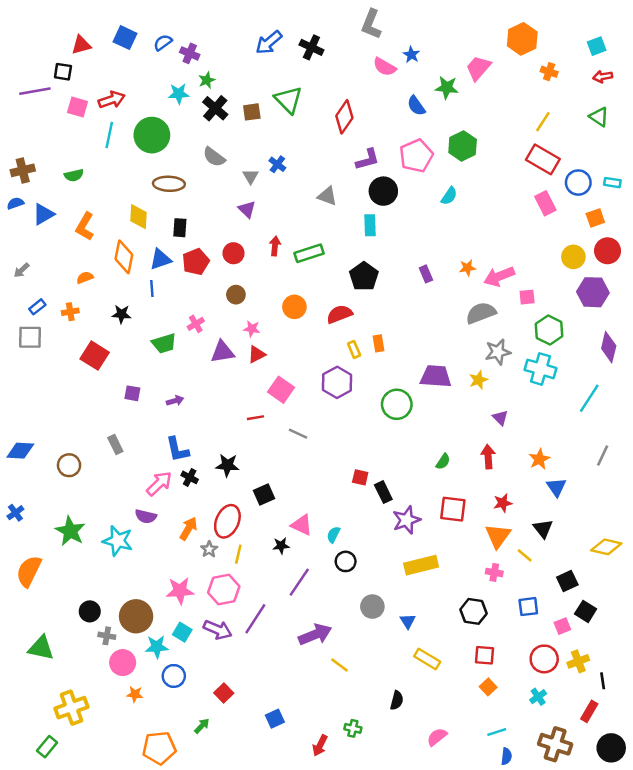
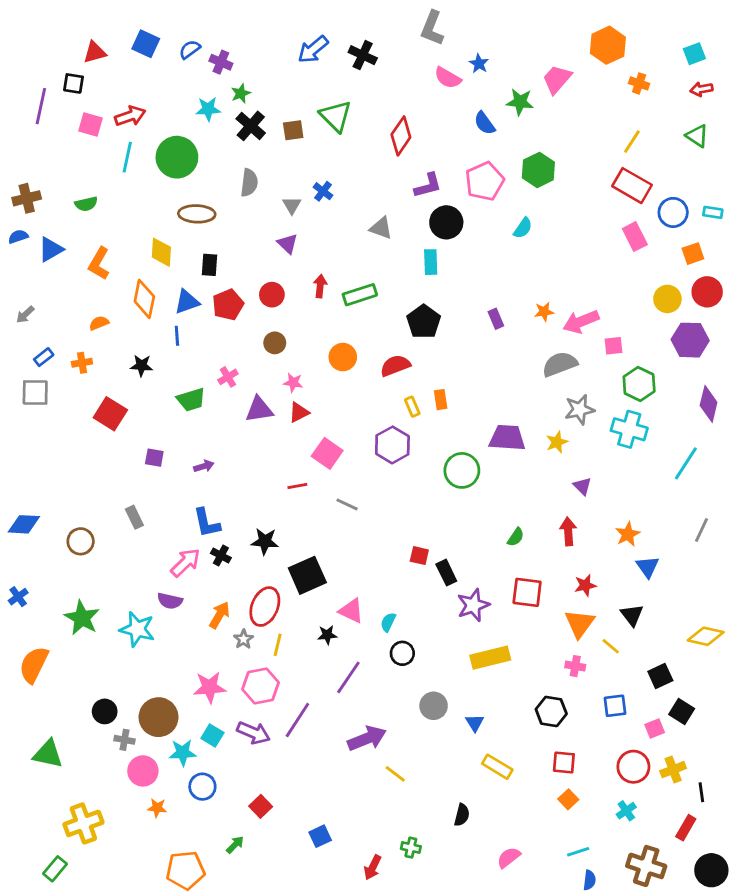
purple line: (35, 91) -> (41, 106), turned -68
gray semicircle: (214, 157) -> (249, 183), turned -120
black square: (264, 494) -> (307, 575), size x1.5

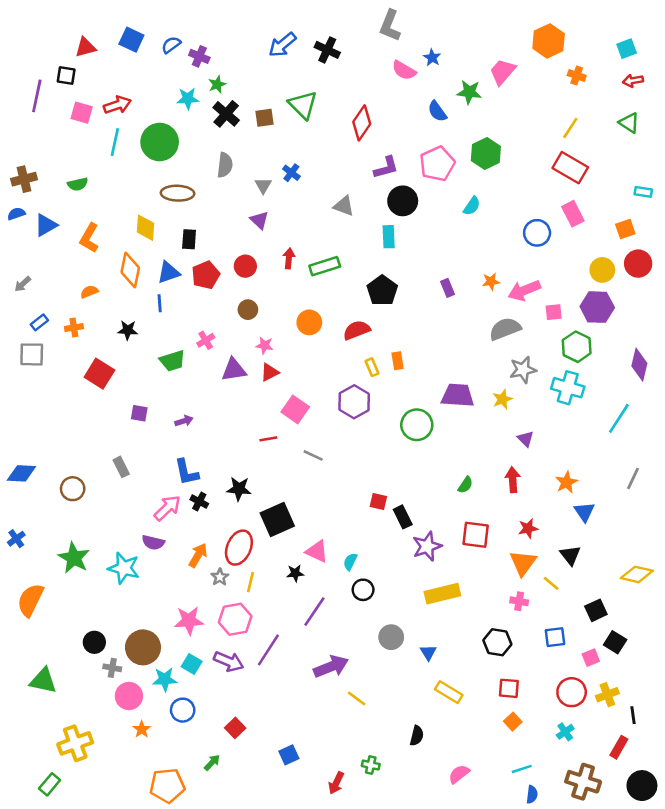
blue circle: (673, 212) -> (537, 233), moved
purple hexagon: (690, 340) -> (597, 307), moved
orange star: (157, 808) -> (142, 729), turned 30

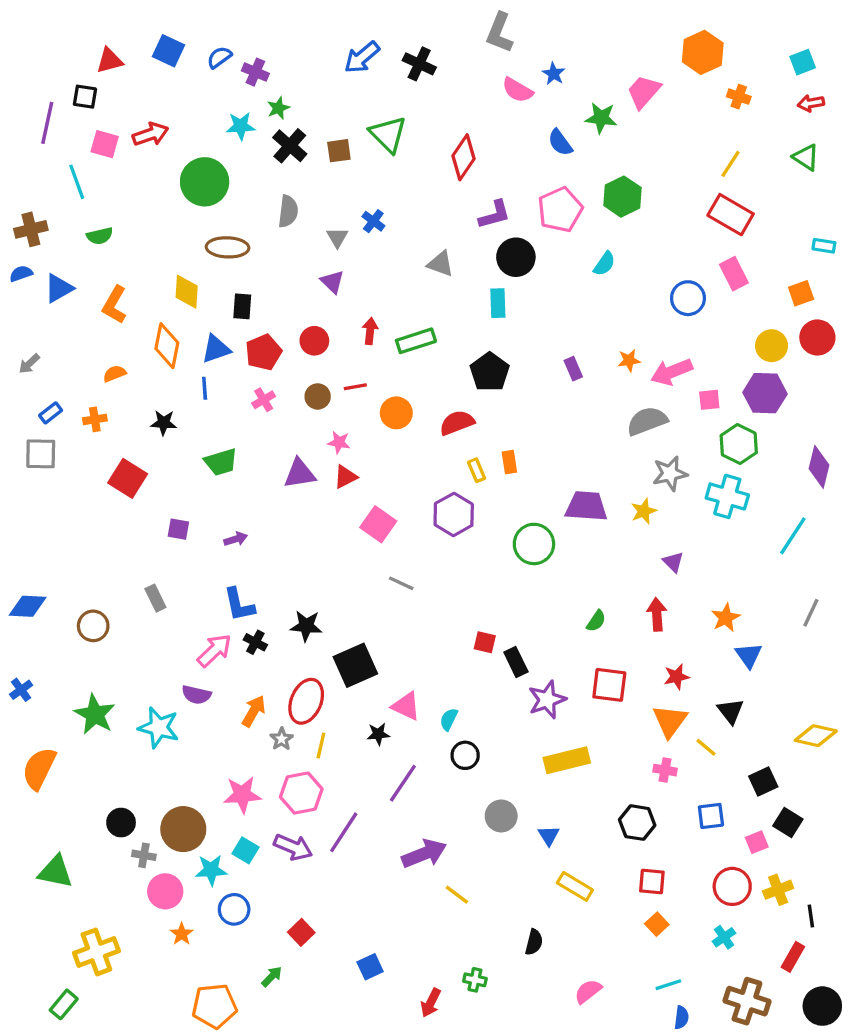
cyan line: (115, 142) -> (77, 182), moved, turned -32
pink cross: (206, 340) -> (264, 400), moved
red line: (268, 439) -> (355, 387), moved

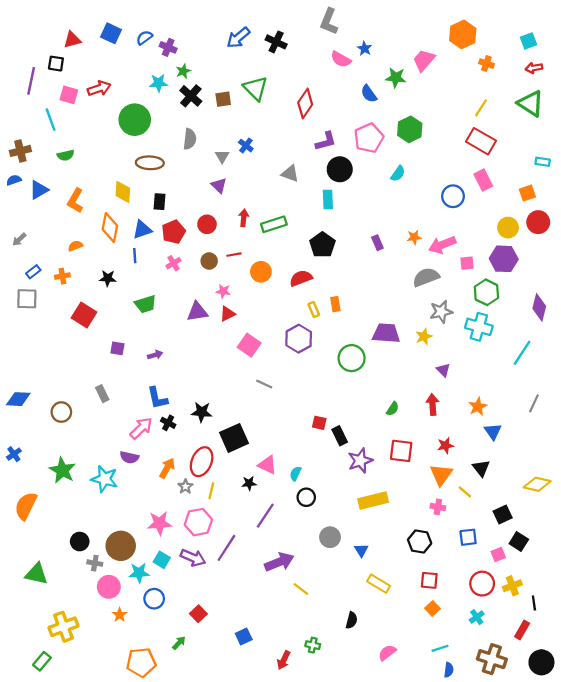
green triangle: (806, 157) -> (531, 103), size x1.5

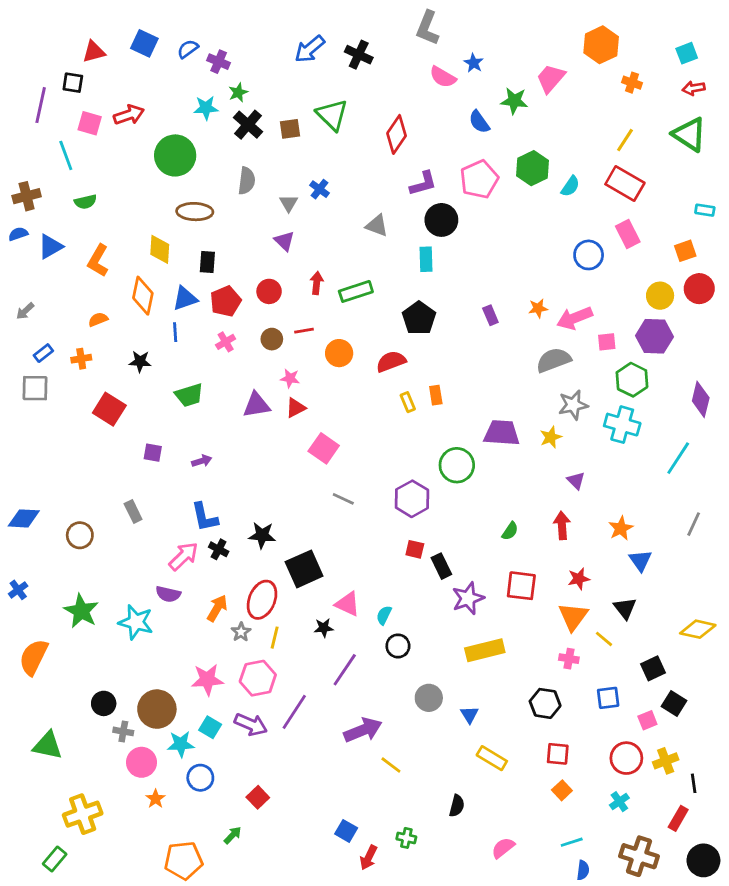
cyan semicircle: (398, 174) -> (570, 186), moved
purple hexagon: (299, 339) -> (412, 499), moved
blue square: (244, 636) -> (346, 831), moved, turned -35

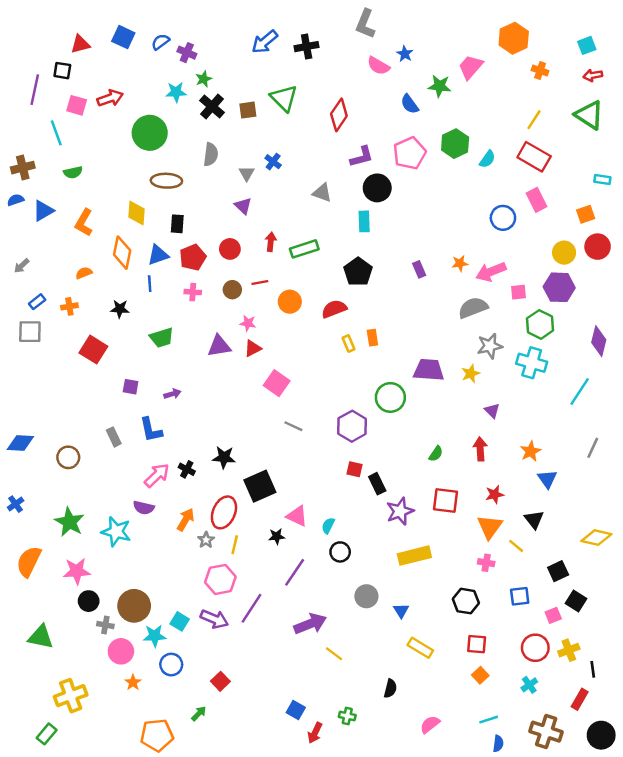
black cross: (359, 55) -> (307, 47), turned -35
pink cross: (226, 342) -> (193, 292), turned 35
blue L-shape: (205, 517) -> (151, 430), moved
pink star: (207, 680) -> (77, 571), moved

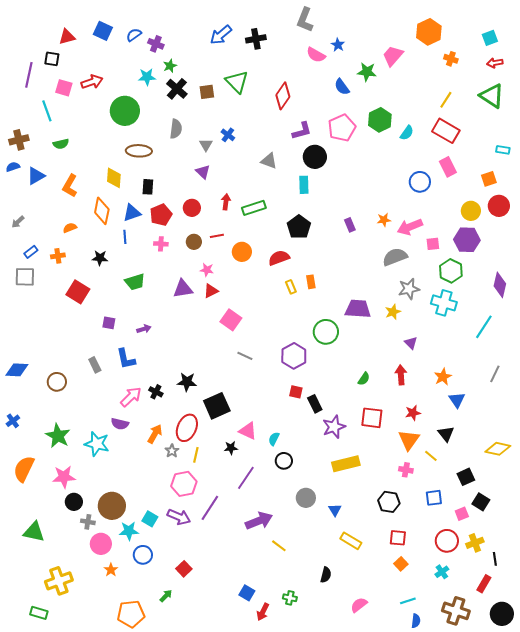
green rectangle: (47, 734) -> (39, 613), turned 66

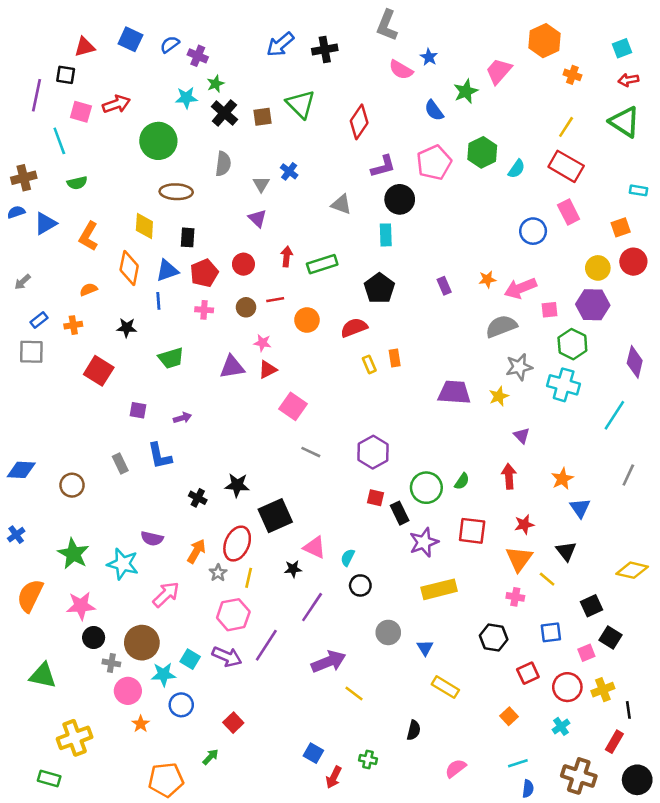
green star: (367, 72) -> (466, 91), turned -30
green circle: (326, 332) -> (426, 488), moved
pink arrow: (131, 397) -> (166, 594), moved
red square: (398, 538) -> (528, 673), moved, turned -30

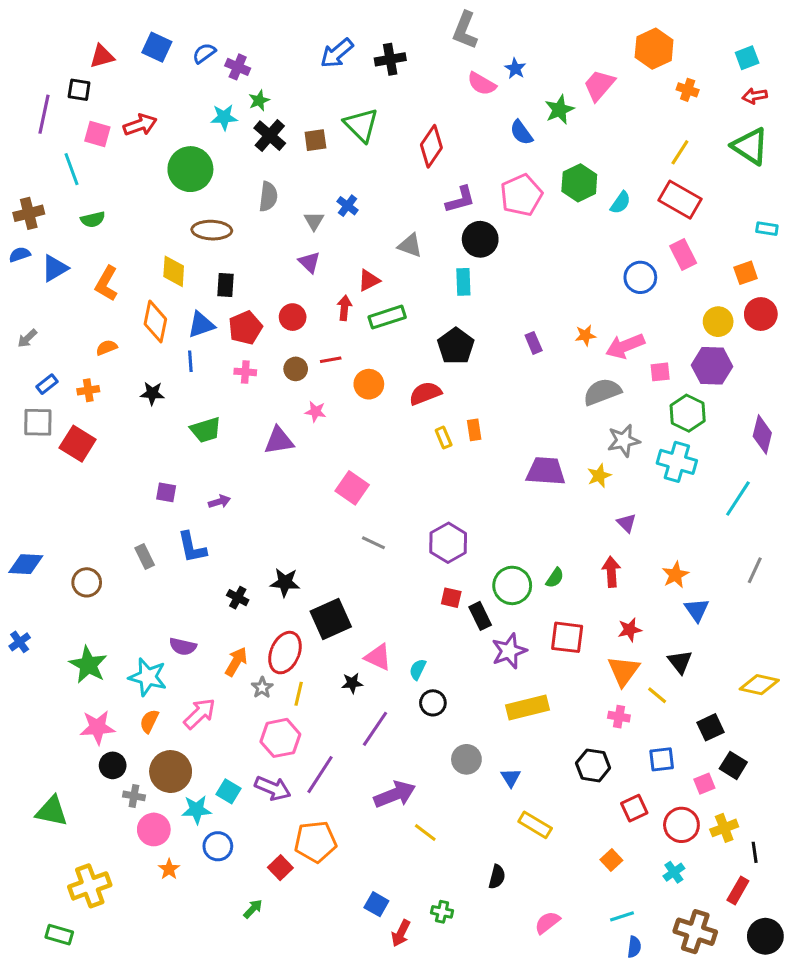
red triangle: (268, 370) -> (369, 280), moved
red square: (99, 371) -> (78, 444), moved
orange semicircle: (30, 596) -> (149, 721), moved, size x0.6
orange pentagon: (166, 780) -> (315, 842), moved

